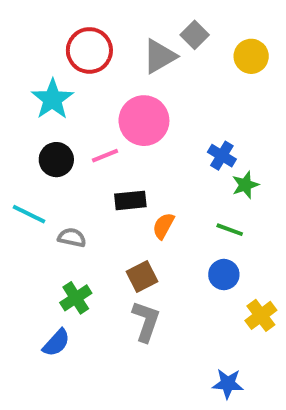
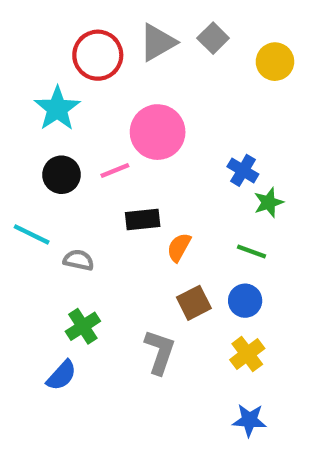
gray triangle: (160, 56) -> (158, 42), moved
brown square: (142, 276) -> (194, 303), moved
yellow cross: (261, 315) -> (247, 354), moved

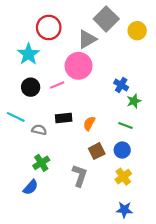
gray square: (213, 38) -> (106, 19), size x1.6
gray triangle: (158, 42) -> (87, 39), moved
black rectangle: (143, 220) -> (64, 118), moved

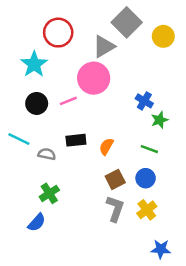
gray L-shape: (80, 176) -> (115, 209), moved
blue star: (124, 210) -> (161, 249), moved

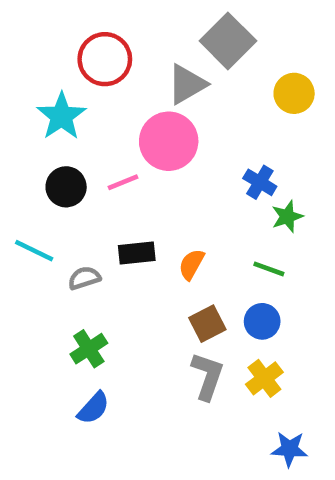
yellow circle: (163, 36) -> (294, 93), moved
gray semicircle: (47, 154) -> (84, 278), turned -30
blue semicircle: (37, 223) -> (93, 408), moved

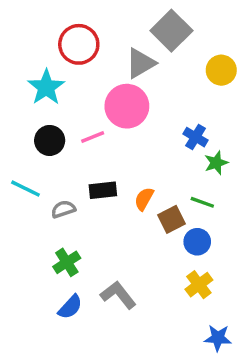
brown square: (207, 324) -> (171, 219), moved
gray L-shape: (207, 376) -> (118, 295), moved, turned -57

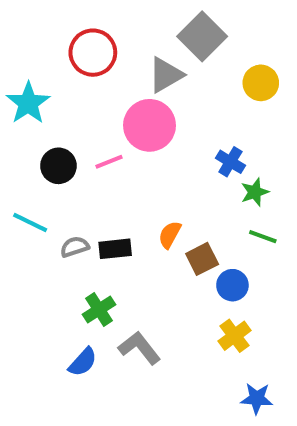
cyan star: (46, 87) -> (28, 103), moved
black rectangle: (103, 190) -> (115, 249), moved
green line: (202, 202) -> (263, 237), moved
green cross: (67, 262) -> (99, 309), moved

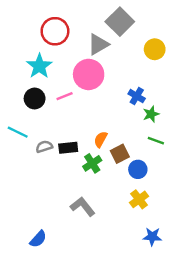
cyan star: (28, 103) -> (39, 66), moved
green cross: (99, 309) -> (92, 163), moved
blue semicircle: (83, 362) -> (38, 239), moved

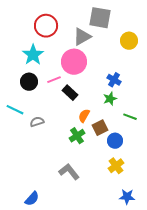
gray square: (120, 22) -> (100, 18), turned -35
green star: (151, 114) -> (110, 99), moved
black rectangle: (68, 148) -> (70, 93), moved, turned 49

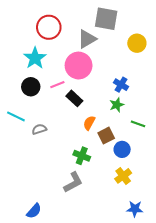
green cross: (77, 136) -> (82, 156), moved, turned -35
gray L-shape: (69, 172) -> (73, 182), turned 100

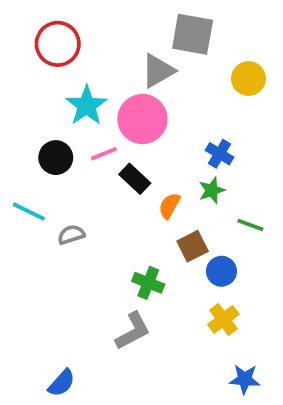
red circle: (49, 27) -> (58, 44), moved
cyan star: (35, 58) -> (87, 106), moved
orange semicircle: (89, 123) -> (169, 206), moved

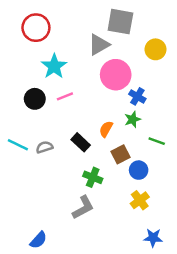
pink circle: (142, 119) -> (116, 75), moved
black rectangle: (135, 179) -> (81, 142), moved
cyan line: (29, 212) -> (18, 145), moved

